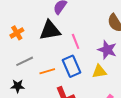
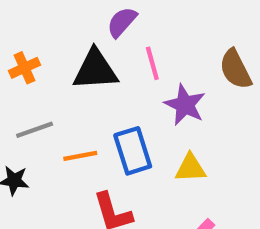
pink line: (76, 41) -> (152, 63), moved
purple star: (107, 50) -> (185, 105), moved

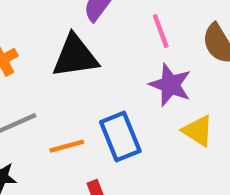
pink line: (152, 63) -> (161, 31), moved
yellow triangle: (190, 168) -> (198, 131), moved, turned 40

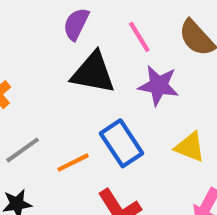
black triangle: (75, 56) -> (93, 73), moved, turned 30
yellow triangle: (198, 131) -> (190, 147), moved

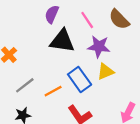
yellow triangle: (190, 147) -> (105, 71), moved, turned -42

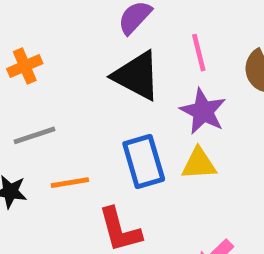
orange line: (53, 91) -> (70, 183), moved

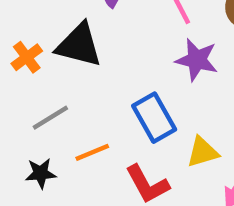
black triangle: (137, 76) -> (79, 45), moved
yellow triangle: (199, 164) -> (203, 152), moved

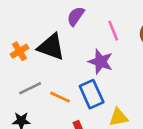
purple star: (197, 60) -> (100, 62), moved
orange line: (92, 152) -> (60, 97), moved, turned 42

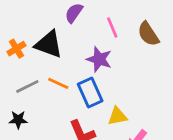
orange line: (60, 97) -> (58, 83), moved

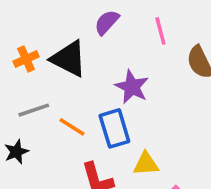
pink line: (112, 27) -> (160, 31), moved
orange line: (58, 83) -> (72, 127), moved
black star: (18, 120) -> (16, 152), turned -30

